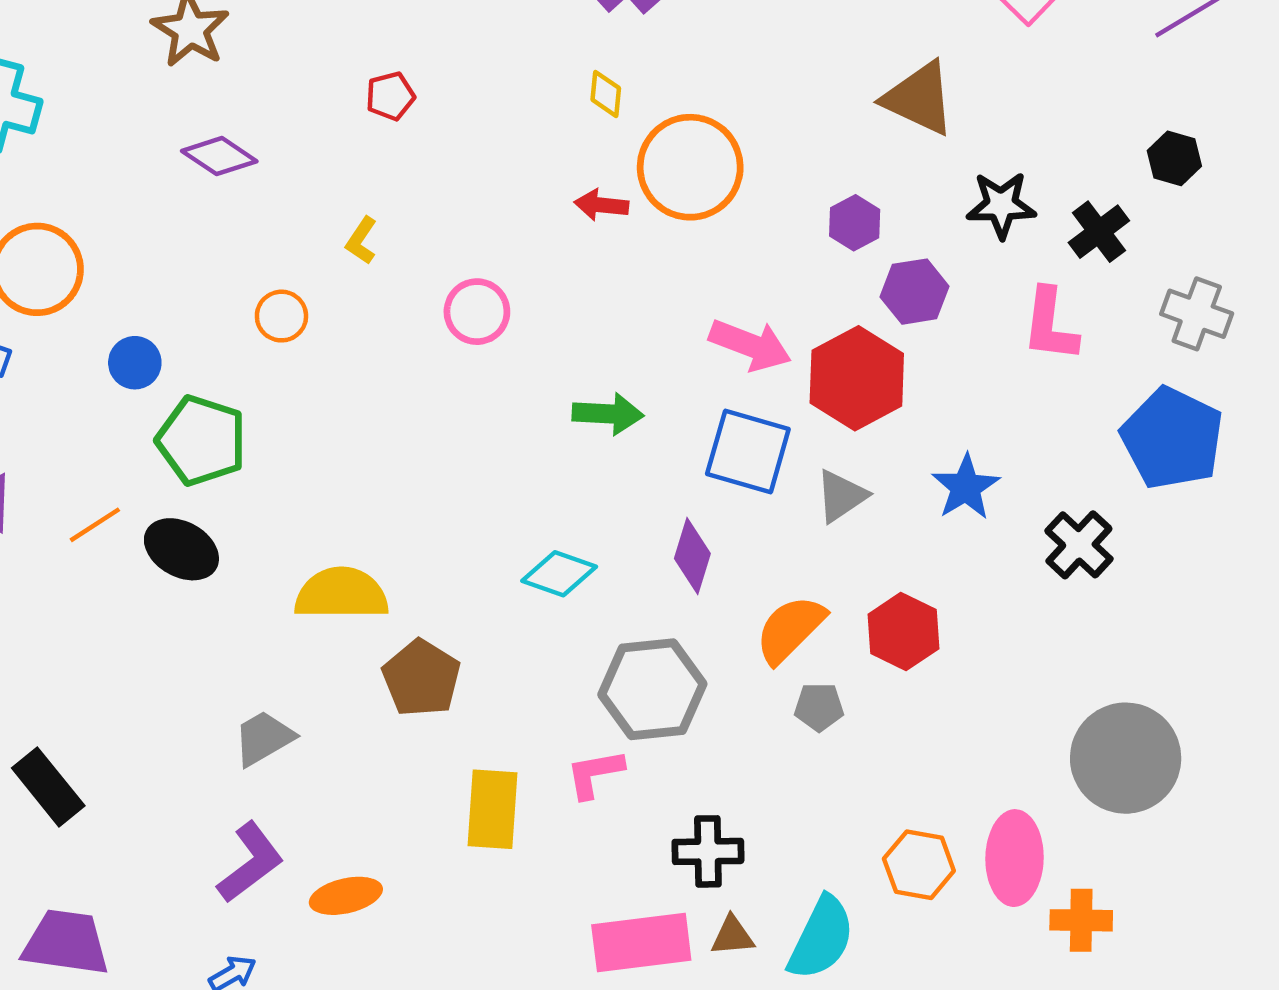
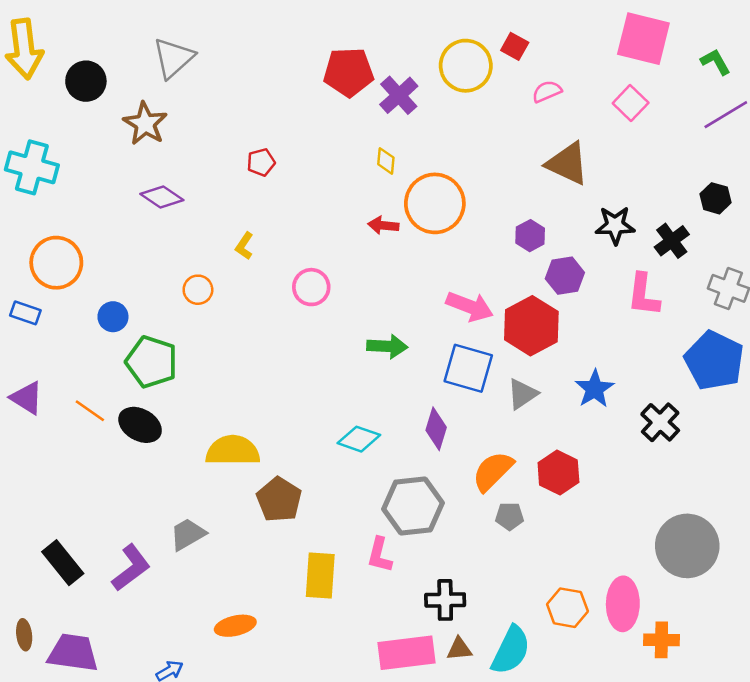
orange line: (95, 525) -> (90, 411), turned 68
pink L-shape: (595, 774) -> (379, 555), turned -66
purple L-shape: (250, 863) -> (131, 568), moved

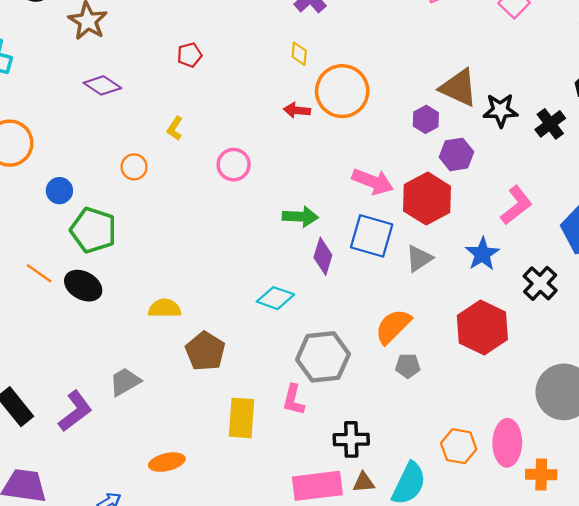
brown triangle: (567, 164) -> (459, 88), moved
pink L-shape: (643, 295) -> (516, 205), moved, turned -135
purple diamond: (436, 429) -> (323, 256), moved
yellow semicircle: (233, 451) -> (165, 308), size x0.7
red hexagon: (558, 473) -> (482, 327), moved, size x1.4

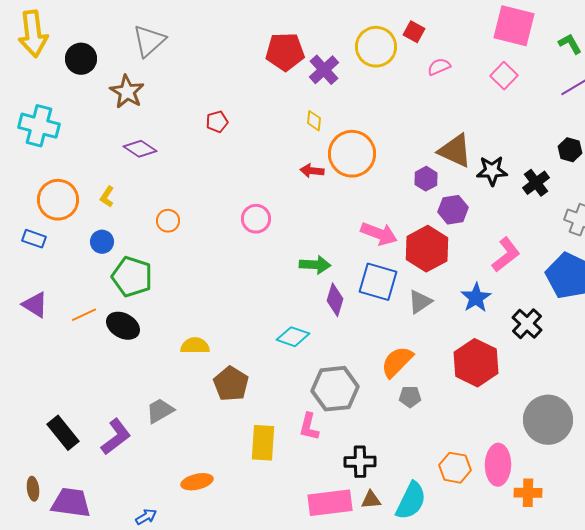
yellow L-shape: (175, 128) -> (107, 197), moved
orange line: (39, 273) -> (84, 315), turned -60

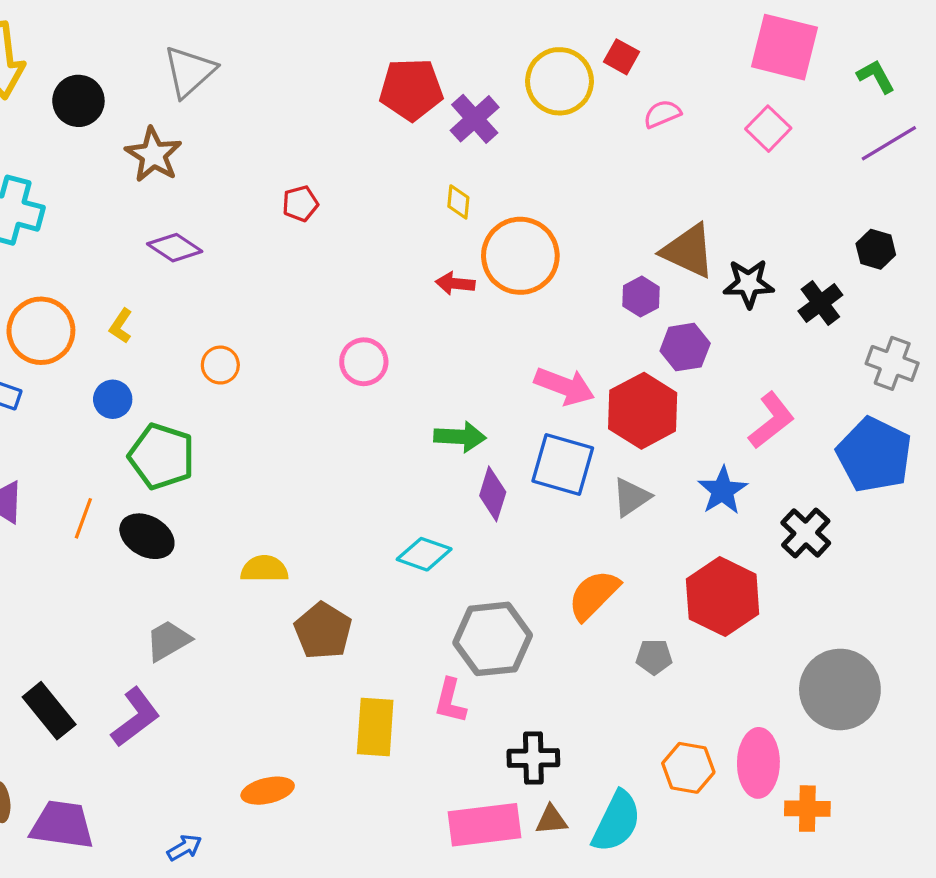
orange line: (84, 315) -> (83, 518), turned -45
gray pentagon: (410, 397) -> (654, 657), moved
gray trapezoid: (160, 411) -> (168, 641), moved

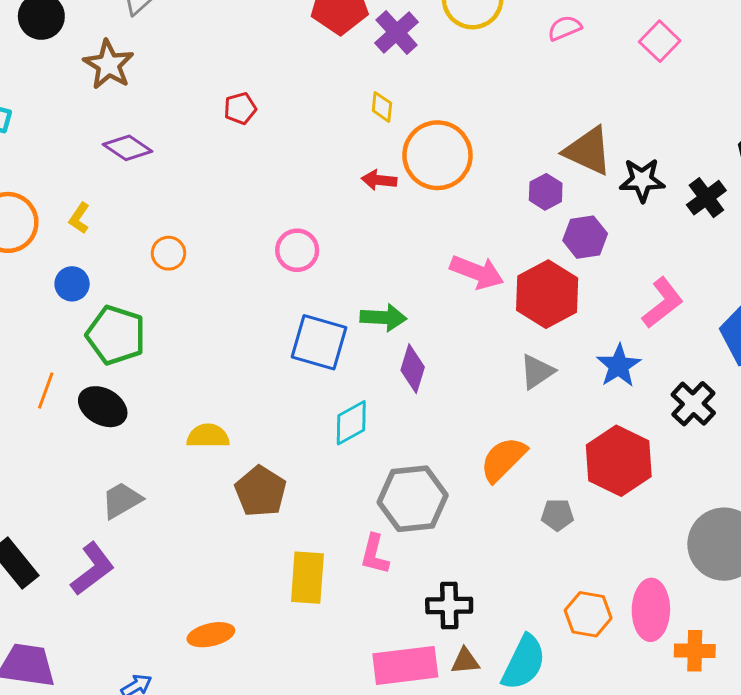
blue square: (563, 464) -> (319, 342), moved
cyan diamond: (424, 554) -> (351, 423), turned -48

